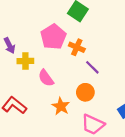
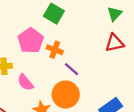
orange circle: (85, 92) -> (66, 94), size x1.5

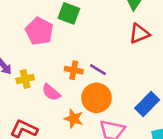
pink pentagon: (31, 41) -> (39, 31), moved
orange cross: (55, 50) -> (74, 70), moved

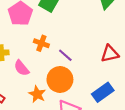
red triangle: (139, 34) -> (110, 54), moved
orange cross: (74, 70) -> (41, 43), moved

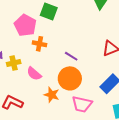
orange cross: (41, 43) -> (40, 44), moved

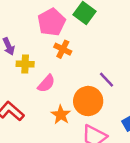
purple line: (71, 56) -> (106, 80), moved
pink semicircle: (34, 74) -> (46, 84), turned -105

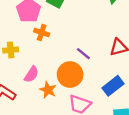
pink semicircle: (46, 84) -> (31, 74), moved

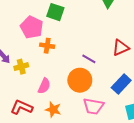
orange star: (48, 90) -> (53, 110), moved

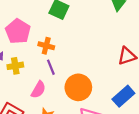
pink pentagon: (32, 27) -> (18, 31), moved
purple line: (89, 59) -> (51, 67), moved, turned 32

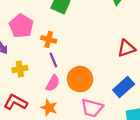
yellow cross: (15, 66) -> (20, 69), moved
pink semicircle: (38, 90) -> (53, 83), moved

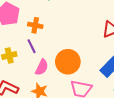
purple line: (53, 60) -> (32, 46), moved

